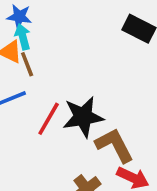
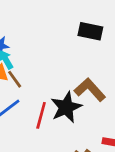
brown L-shape: (114, 145) -> (90, 90), moved

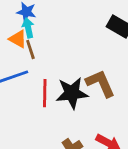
red line: (41, 115) -> (45, 93), turned -32

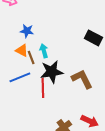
cyan arrow: (28, 28) -> (44, 51), moved
black star: (72, 93) -> (52, 72), moved

